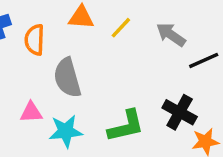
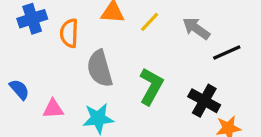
pink triangle: (31, 112) -> (53, 109), moved
green L-shape: (126, 126) -> (151, 86), moved, turned -48

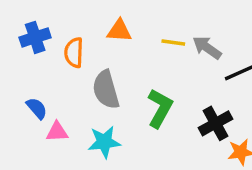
yellow line: (150, 22) -> (173, 42), moved, turned 55
blue semicircle: (19, 89) -> (37, 108), moved
black cross: (204, 101) -> (215, 123), turned 32

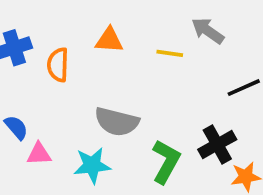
gray arrow: (207, 48) -> (208, 31), moved
gray semicircle: (106, 90) -> (117, 122), moved, turned -60
green L-shape: (160, 108) -> (166, 162), moved

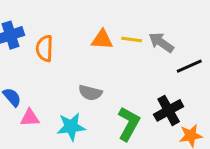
gray arrow: (208, 31) -> (161, 42), moved
orange triangle: (109, 40) -> (102, 40), moved
gray semicircle: (117, 122) -> (90, 93), size x0.7

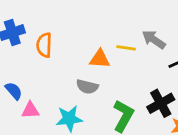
orange triangle: (102, 40) -> (100, 59), moved
yellow line: (132, 40) -> (126, 48), moved

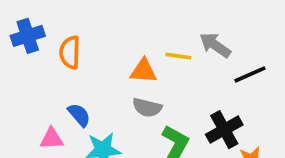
gray semicircle: (87, 87) -> (147, 108), moved
blue semicircle: (14, 91) -> (79, 115), moved

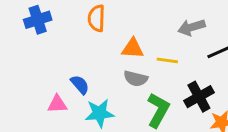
gray arrow: (215, 45) -> (191, 27), turned -52
orange semicircle: (70, 52) -> (96, 18), moved
yellow line: (178, 56) -> (167, 60), moved

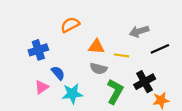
orange semicircle: (96, 18) -> (70, 25), turned 60
blue cross: (38, 20) -> (38, 50), moved
pink triangle: (57, 104) -> (42, 87), turned -32

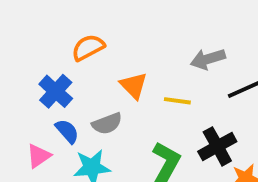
orange triangle: (96, 47) -> (134, 86), turned 42
blue cross: (38, 50) -> (56, 91), moved, turned -30
gray semicircle: (99, 69) -> (107, 124), moved, turned -35

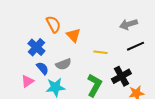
orange semicircle: (88, 48) -> (53, 24), turned 90
gray arrow: (208, 59) -> (128, 24), moved
orange triangle: (134, 86) -> (73, 35), moved

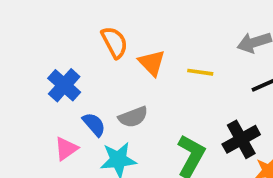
blue cross: (36, 47) -> (64, 85), moved
yellow line: (100, 52) -> (200, 72), moved

